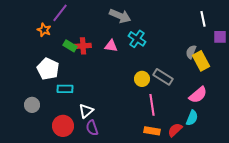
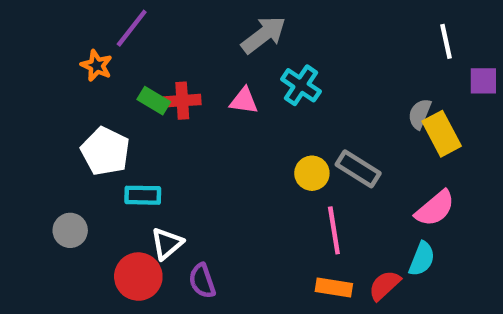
gray arrow: (120, 16) -> (264, 35), turned -60
white triangle: (86, 111) -> (167, 244), moved

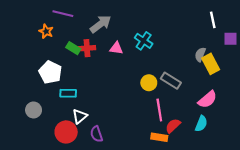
purple line: (132, 28) -> (63, 14), turned 66
gray arrow: (264, 35) -> (101, 24), moved
red semicircle: (384, 285) -> (173, 126), moved

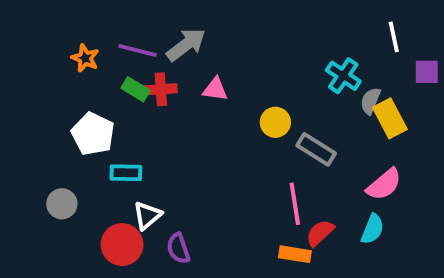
purple line: (63, 14) -> (138, 50), moved
cyan cross: (144, 41) -> (343, 76), moved
yellow circle: (149, 83) -> (275, 122), moved

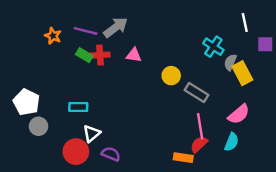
white pentagon: (93, 134) -> (26, 102), moved
pink line: (295, 204) -> (200, 126), moved
purple semicircle: (178, 248) -> (111, 154), turned 132

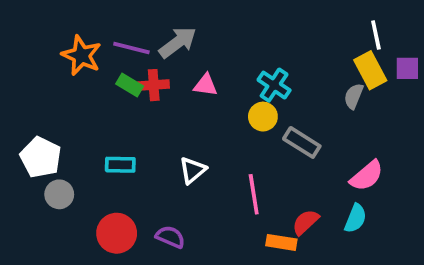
orange star: (53, 36) -> (81, 55), size x1.5
cyan cross: (213, 47) -> (274, 85), moved
yellow rectangle: (242, 73) -> (370, 70), moved
pink line: (200, 126) -> (254, 194), moved
white triangle: (92, 134) -> (193, 170), moved

